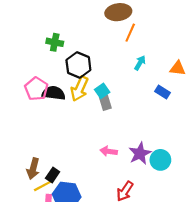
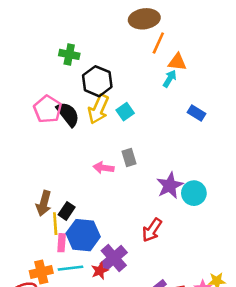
orange triangle: (178, 68) -> (177, 62), moved
black semicircle: (54, 93) -> (68, 114), turned 45
gray rectangle: (105, 103) -> (129, 157), moved
pink arrow: (109, 151) -> (104, 168), moved
yellow line: (43, 186) -> (55, 224), turned -66

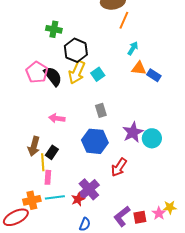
orange triangle: (177, 62) -> (139, 68), moved
pink arrow: (104, 168) -> (57, 118), moved
blue hexagon: (83, 235) -> (95, 141), moved

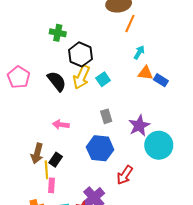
pink pentagon: (37, 72) -> (19, 77), moved
purple star: (133, 132) -> (139, 126), moved
cyan circle: (152, 138) -> (159, 145), size x1.4

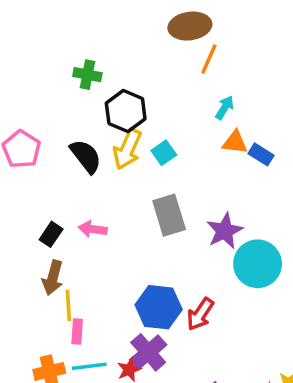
gray rectangle: (106, 116) -> (169, 215), size x1.6
blue hexagon: (100, 148) -> (159, 307), moved
black rectangle: (56, 160) -> (51, 234), moved

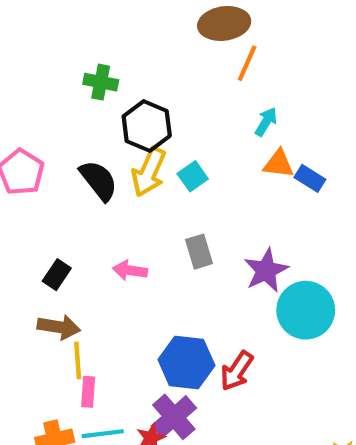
gray rectangle: (169, 215) -> (199, 252), size x0.7
pink arrow: (93, 229) -> (130, 270), moved
brown arrow: (53, 278) -> (59, 327), turned -96

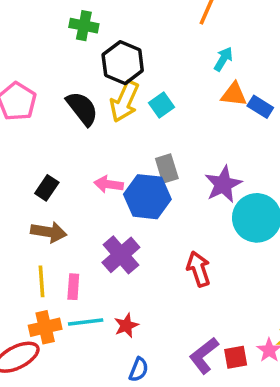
yellow line: (78, 360) -> (42, 281), moved
blue hexagon: (186, 363) -> (147, 197), moved
red arrow: (237, 371) -> (199, 269), turned 128
purple cross: (174, 417) -> (121, 255), moved

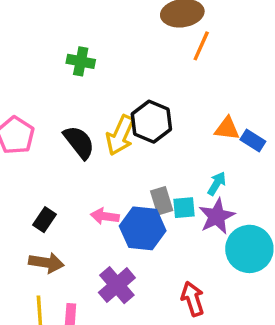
cyan arrow: (223, 59) -> (217, 184), moved
black hexagon: (123, 63) -> (151, 122), moved
cyan square: (162, 105) -> (184, 208), moved, turned 30

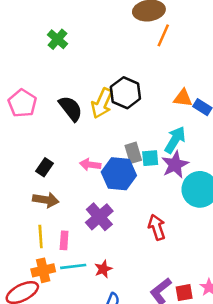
green cross: (81, 61) -> (58, 39), moved, turned 30
cyan arrow: (217, 184) -> (175, 140), size x1.5

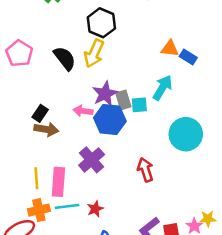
black hexagon: (125, 93) -> (101, 23), moved
purple star: (175, 165) -> (105, 94), moved
brown arrow: (46, 200) -> (46, 129), moved
pink rectangle: (64, 240) -> (58, 182), size x1.6

